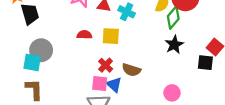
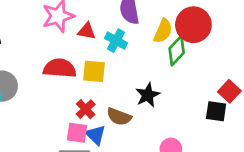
red semicircle: (84, 35) -> (60, 68), size x1.6
black star: (174, 45) -> (148, 95), moved

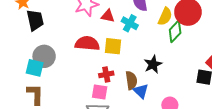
red cross: (86, 109) -> (106, 74), turned 32
brown semicircle: (119, 117) -> (131, 80), turned -120
blue triangle: (96, 135) -> (141, 91), moved

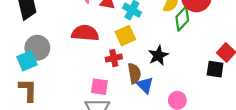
yellow square: (113, 46) -> (125, 36), moved, turned -30
cyan square: (35, 68) -> (27, 61), turned -36
red cross: (106, 74) -> (114, 58), moved

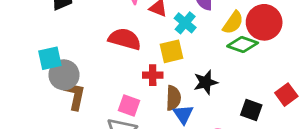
green diamond: (182, 19) -> (243, 44), turned 55
gray circle: (37, 48) -> (64, 75), moved
black square: (215, 69) -> (251, 110), moved
brown L-shape: (28, 90) -> (75, 95), moved

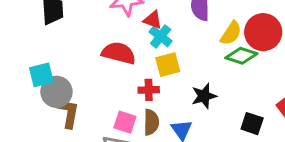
cyan cross: (185, 23) -> (161, 36), moved
brown semicircle: (173, 98) -> (151, 122), moved

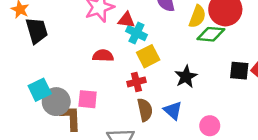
red semicircle: (119, 53) -> (103, 56), size x0.7
pink square: (125, 122) -> (88, 99), moved
black square: (252, 124) -> (239, 71), moved

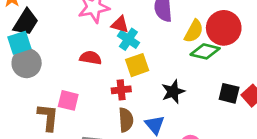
black trapezoid: (37, 31) -> (26, 22), turned 40
cyan square: (40, 90) -> (19, 43), moved
gray circle: (56, 102) -> (27, 63), moved

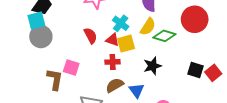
red triangle: (120, 24) -> (112, 40), moved
yellow semicircle: (194, 31) -> (148, 27), moved
green diamond: (205, 51) -> (164, 36), moved
red semicircle: (91, 58) -> (91, 36), turned 49
brown semicircle: (126, 120) -> (115, 85), turned -120

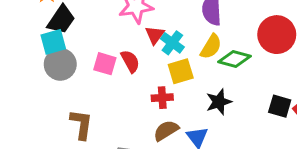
red triangle: (112, 40) -> (155, 35), moved, turned 48
pink square: (71, 67) -> (105, 64), moved

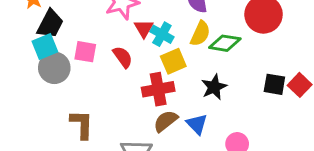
pink square: (105, 64) -> (85, 52), moved
red cross: (162, 98) -> (158, 89), size x1.5

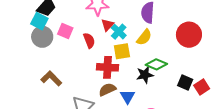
green diamond: (225, 43) -> (156, 64), moved
cyan square: (45, 47) -> (39, 21), turned 36
brown L-shape: (82, 124) -> (51, 78), turned -60

